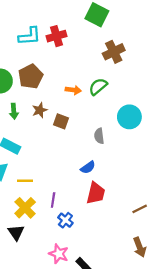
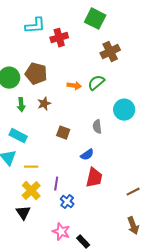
cyan L-shape: (30, 36) -> (35, 26), moved
brown pentagon: (31, 76) -> (36, 74), turned -30
brown square: (61, 121) -> (63, 133), moved

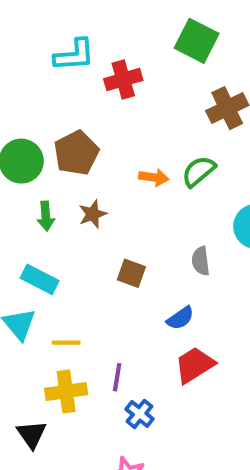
brown pentagon: (36, 74) -> (76, 153), turned 30
red trapezoid: (94, 178) -> (195, 365), turned -135
yellow cross: (31, 191) -> (66, 391), turned 36
black triangle: (23, 213) -> (31, 434), moved

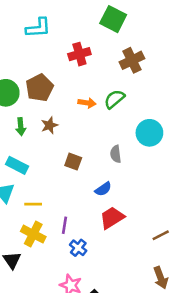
red cross: (123, 80) -> (79, 54), moved
yellow cross: (66, 391) -> (33, 234), turned 35

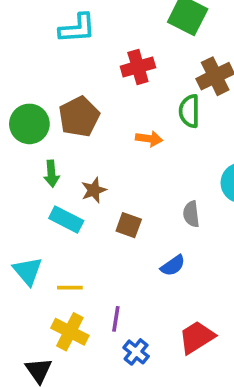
green semicircle: (114, 99) -> (189, 111), moved, turned -50
brown star: (49, 125) -> (94, 190), moved
cyan rectangle: (17, 165) -> (66, 220), moved
red trapezoid: (112, 218) -> (197, 337), moved

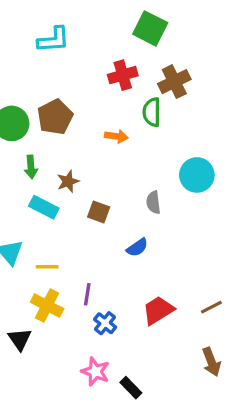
red cross: (138, 67) -> (123, 75), moved

